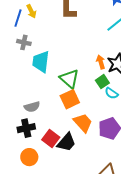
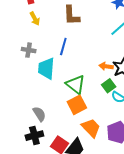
blue line: (18, 18) -> (63, 47), moved
orange arrow: (101, 62) -> (106, 66), turned -64
gray semicircle: (32, 107) -> (39, 114), turned -105

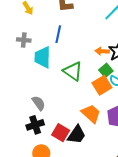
orange square: (77, 105) -> (102, 85), moved

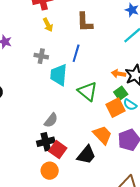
gray semicircle: (39, 103) -> (51, 120), turned 70
red square: (61, 133) -> (58, 150), moved

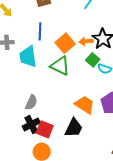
orange square: (116, 108) -> (65, 43), moved

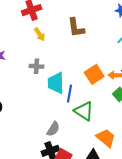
blue line: (40, 31) -> (70, 94), moved
green triangle: (60, 66) -> (84, 111), moved

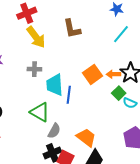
yellow arrow: (40, 34) -> (36, 37), size x1.6
green triangle: (84, 111) -> (40, 112), moved
orange trapezoid: (106, 138) -> (86, 138), moved

